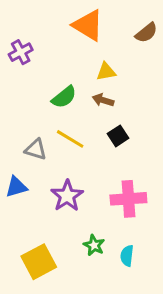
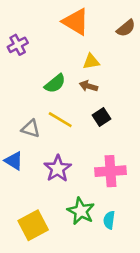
blue triangle: (16, 187) -> (14, 161), turned 48
green star: (94, 245) -> (81, 211), size x1.5

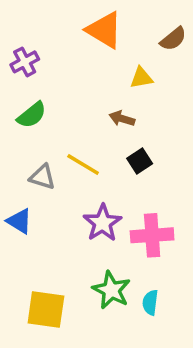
yellow triangle: (91, 62) -> (141, 78), moved
green semicircle: (55, 84) -> (32, 115), moved
purple star: (58, 169) -> (102, 223), moved
yellow square: (33, 225) -> (46, 310), turned 36

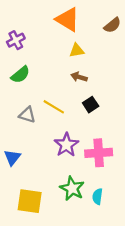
yellow triangle: (141, 78) -> (77, 50), moved
blue triangle: (19, 221) -> (12, 157), moved, turned 36

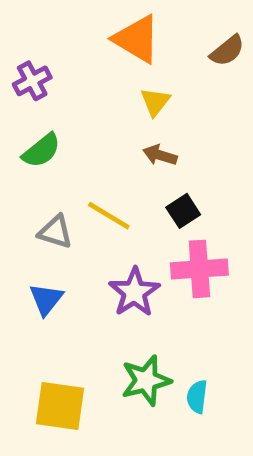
yellow triangle: (77, 50) -> (155, 102), turned -42
pink cross: (99, 153) -> (199, 269), moved
blue triangle: (12, 157) -> (46, 299), moved
green star: (72, 188) -> (146, 380), turned 30

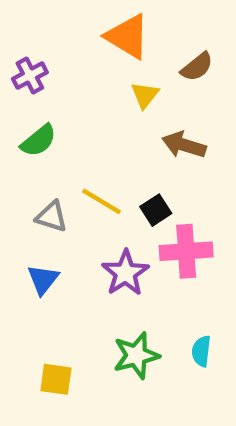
brown semicircle: (227, 51) -> (197, 67), moved
brown arrow: (160, 155) -> (184, 145), moved, size x1.4
black square: (183, 211) -> (156, 210), moved
cyan semicircle: (197, 397) -> (201, 351), moved
yellow square: (60, 406) -> (56, 379), size x0.7

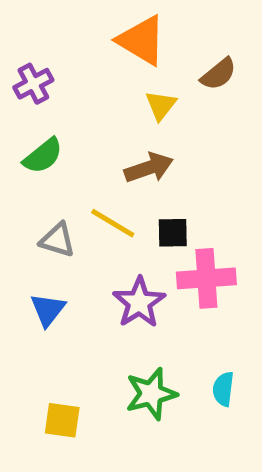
brown arrow: (184, 145) -> (149, 168), moved, turned 144
black square: (156, 210) -> (173, 233), turned 32

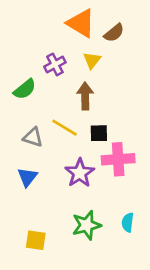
brown semicircle: (218, 74) -> (114, 33), moved
purple cross: (33, 84) -> (55, 64), moved
brown arrow: (149, 168) -> (85, 96), turned -72

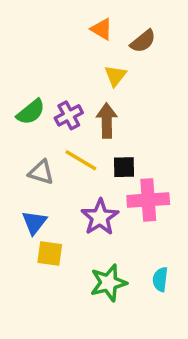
orange triangle: (81, 23) -> (102, 29), size x0.6
purple cross: (55, 64) -> (69, 115), moved
yellow square: (36, 240) -> (50, 253), moved

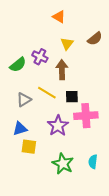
brown semicircle: (143, 41) -> (95, 39), moved
purple cross: (69, 115) -> (40, 57), moved, turned -35
gray triangle: (41, 172) -> (24, 100), turned -49
blue triangle: (34, 222) -> (20, 129), turned 35
green star: (108, 283) -> (63, 164), turned -30

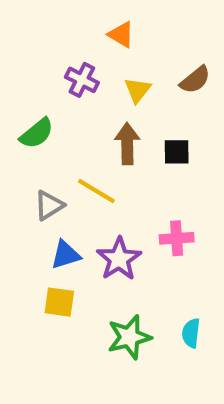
purple cross: (40, 57) -> (82, 80), moved
black square: (72, 97) -> (177, 152), moved
pink cross: (86, 116) -> (177, 238), size x0.7
blue triangle: (20, 129) -> (65, 255), moved
green star: (63, 164) -> (129, 337), turned 30

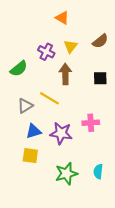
purple cross: (82, 80) -> (46, 52), moved
black square: (177, 152) -> (100, 78), moved
purple star: (119, 259) -> (61, 133), turned -30

